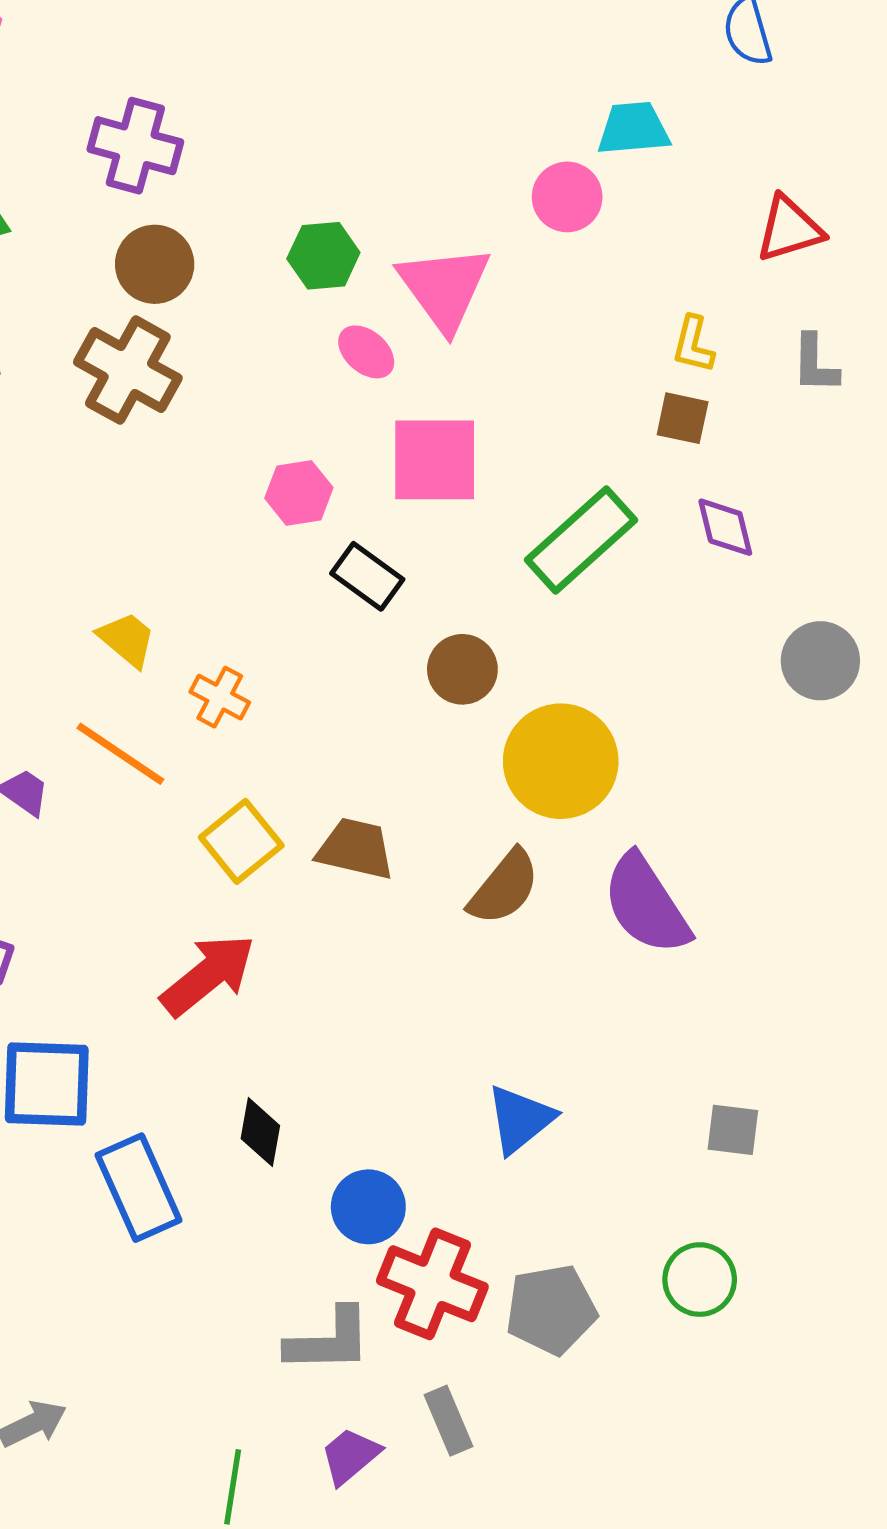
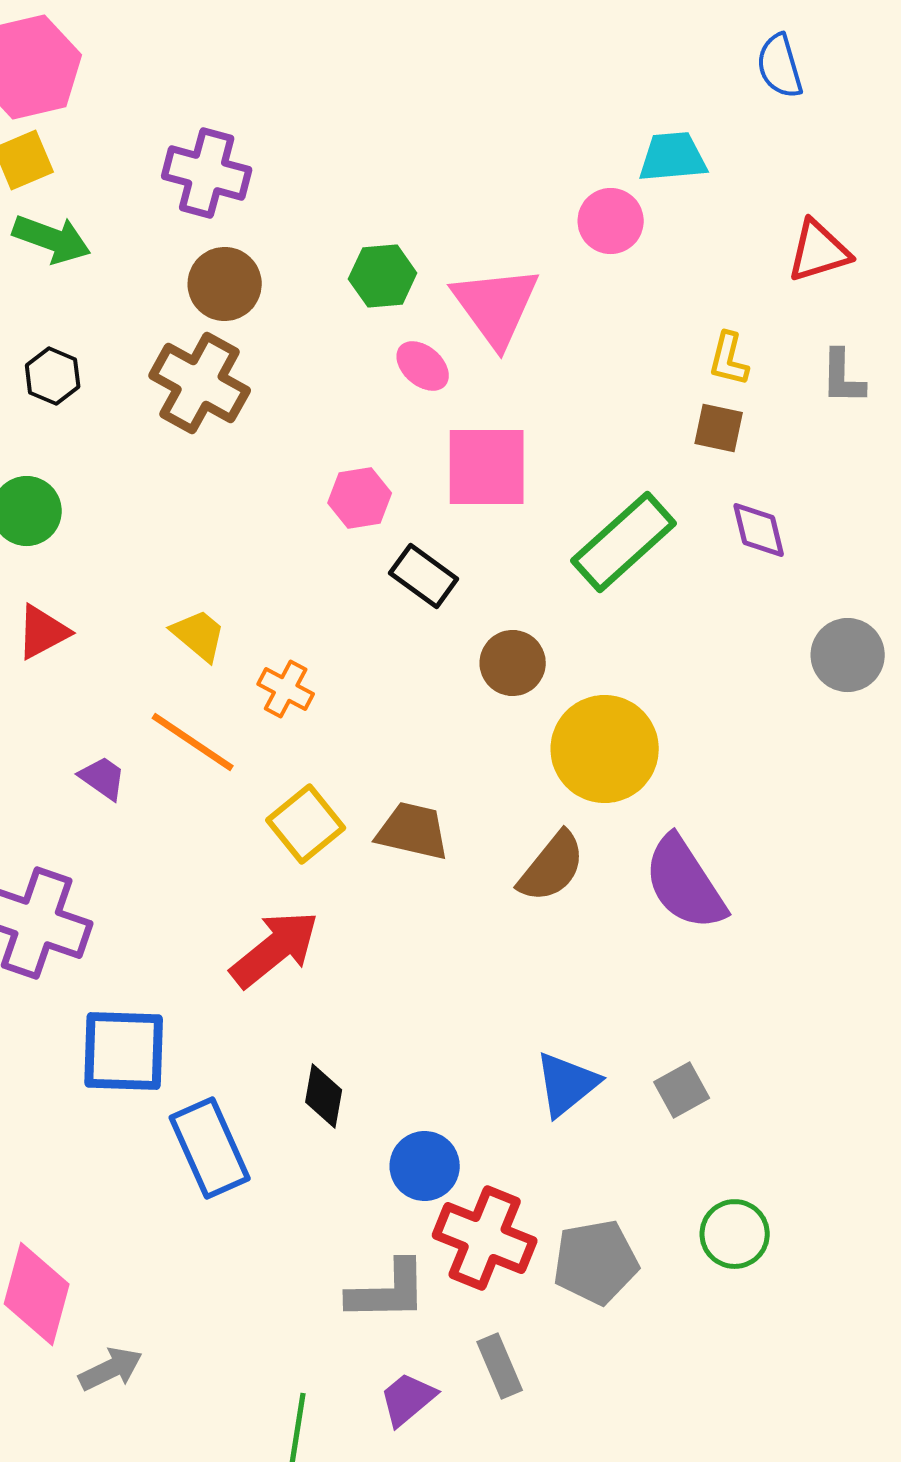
gray square: (733, 1130) -> (682, 1090), moved, turned -36

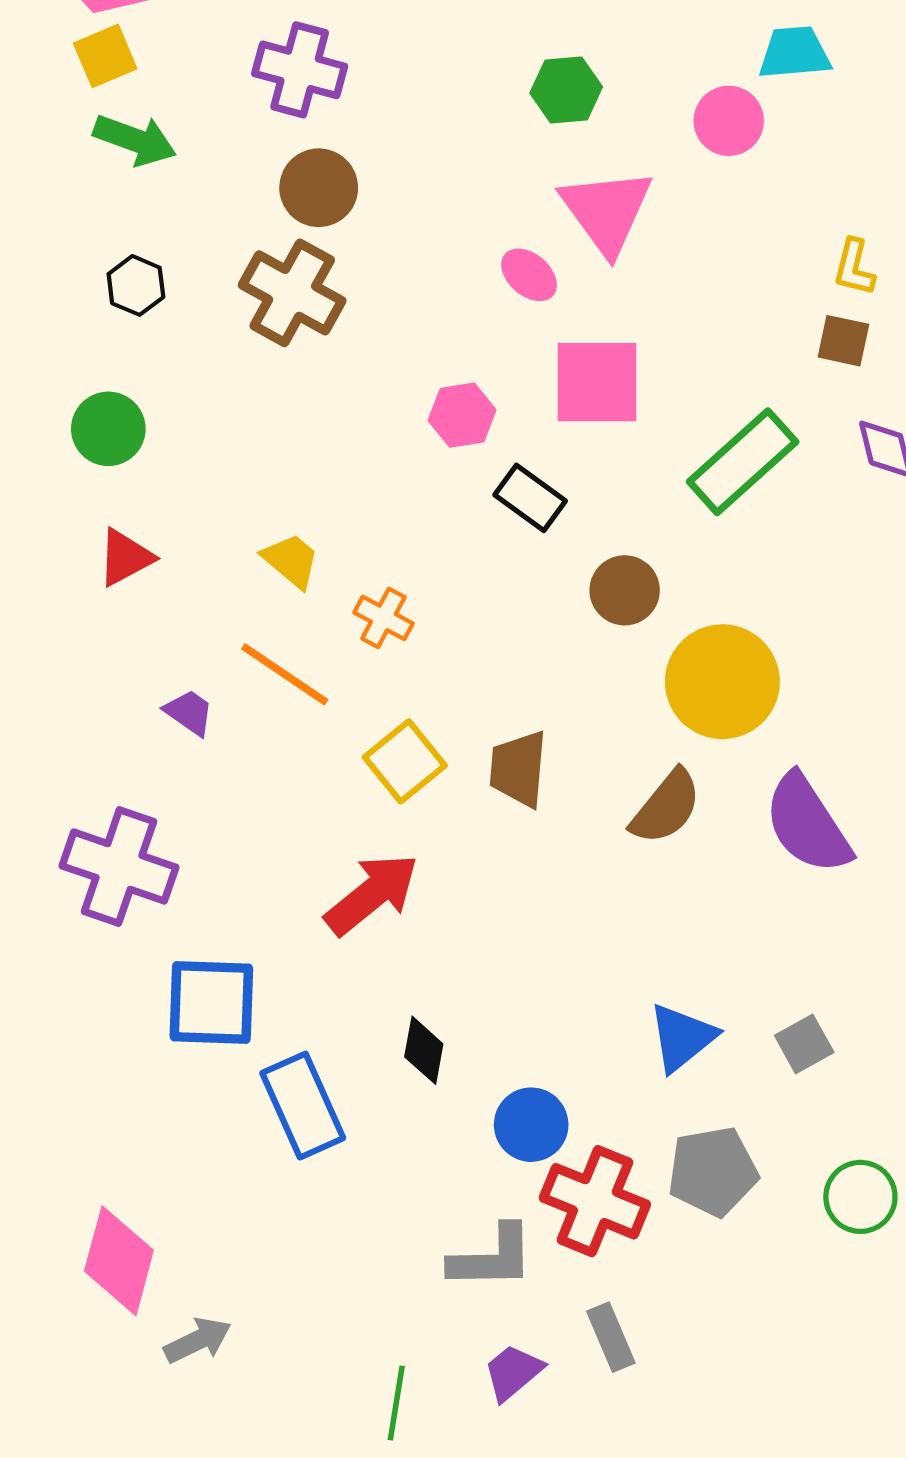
green hexagon: (383, 276) -> (566, 90), moved
brown trapezoid: (413, 831) -> (518, 769), turned -98
gray pentagon: (596, 1262) -> (713, 1171), moved

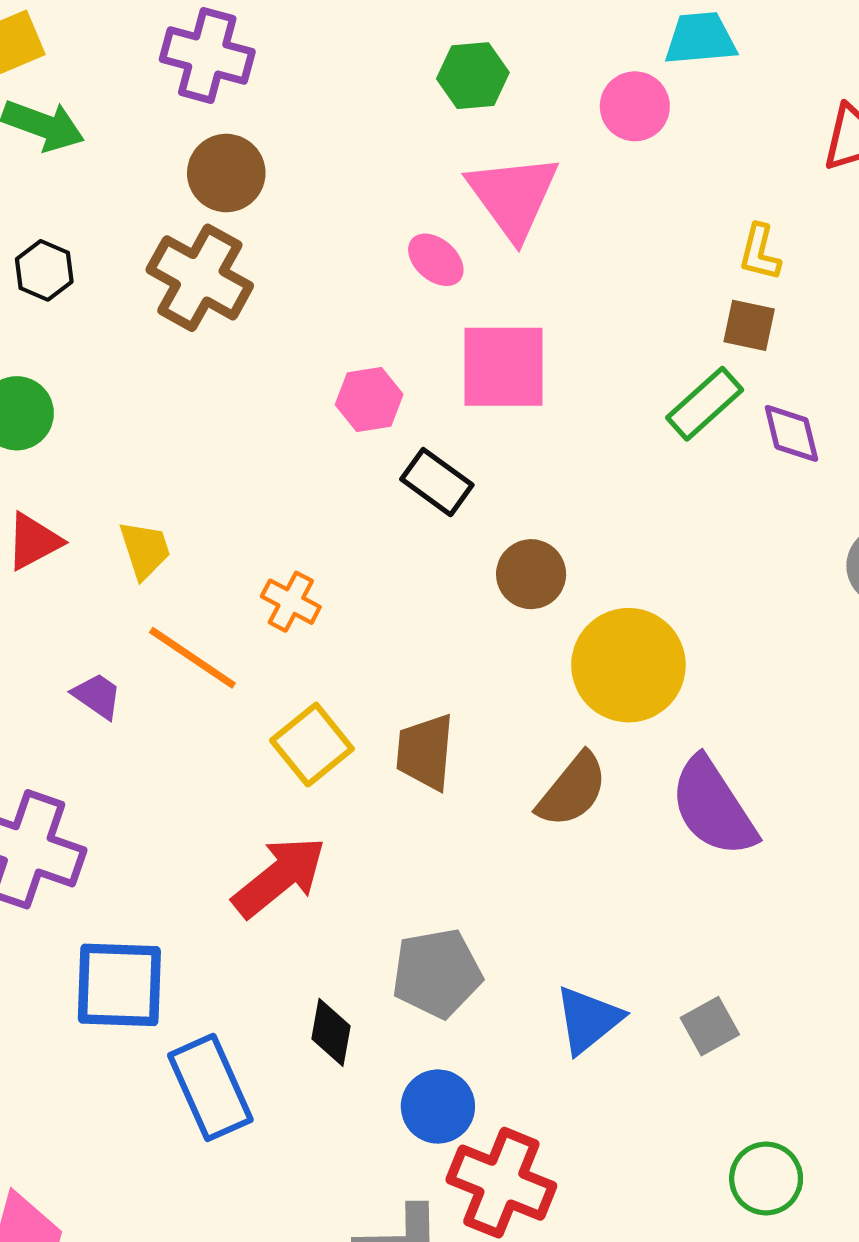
green rectangle: (743, 462) -> (705, 404), moved, size x0.7
yellow trapezoid: (291, 561) -> (145, 550), moved, turned 32
gray pentagon: (713, 1171) -> (437, 973), moved

